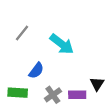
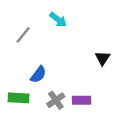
cyan arrow: (62, 44) -> (58, 20), moved, size x0.7
black triangle: (97, 84) -> (103, 58), moved

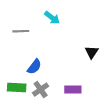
gray line: (23, 35) -> (21, 31), turned 49
gray cross: (56, 100) -> (41, 90), moved

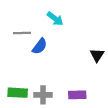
blue semicircle: (34, 67) -> (40, 46), moved
gray cross: (41, 90) -> (43, 95), turned 35

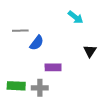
cyan arrow: (55, 19) -> (76, 17), moved
purple rectangle: (77, 95) -> (53, 67), moved

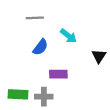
cyan arrow: (76, 17) -> (68, 36), moved
gray line: (20, 31) -> (35, 18), moved

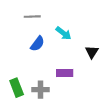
purple rectangle: (58, 74) -> (65, 73), moved
green rectangle: (18, 94) -> (17, 88), turned 66

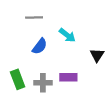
green rectangle: (17, 88) -> (18, 79), moved
gray cross: (41, 90) -> (43, 83), moved

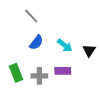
gray line: (34, 18) -> (31, 16), turned 49
cyan arrow: (67, 35) -> (65, 45), moved

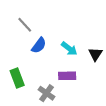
gray line: (31, 16) -> (25, 25), moved
gray cross: (39, 76) -> (46, 93), moved, turned 35

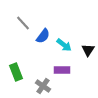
blue semicircle: (39, 45) -> (43, 36), moved

